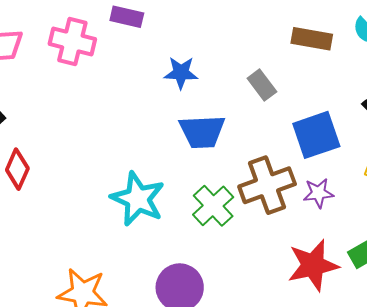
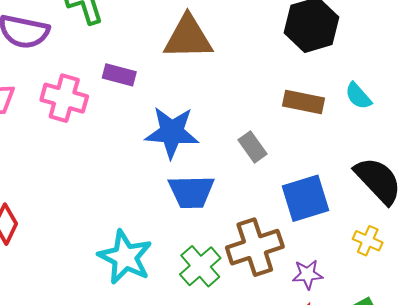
blue star: (181, 73) -> (172, 132), size x1.6
purple star: (318, 193) -> (308, 274), moved

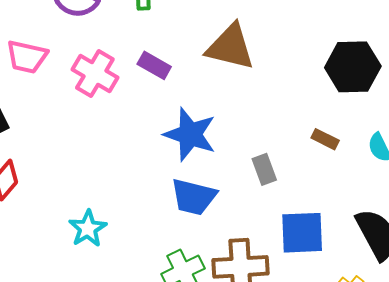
brown rectangle: (304, 102) -> (325, 139), size x0.7
cyan star: (125, 257) -> (88, 229), moved, size x0.7

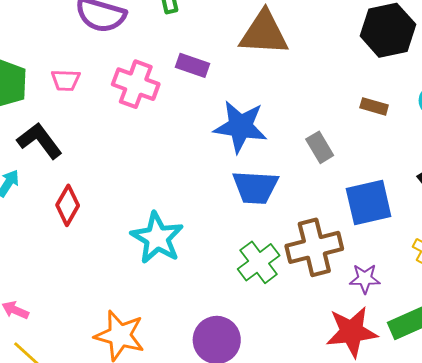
pink trapezoid: (27, 57) -> (66, 80), size x0.7
cyan star: (88, 229) -> (157, 238), size x1.4

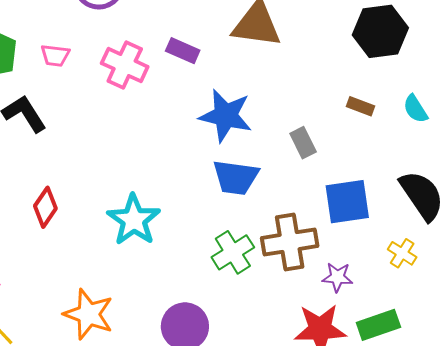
red diamond: (68, 205) -> (45, 207), moved

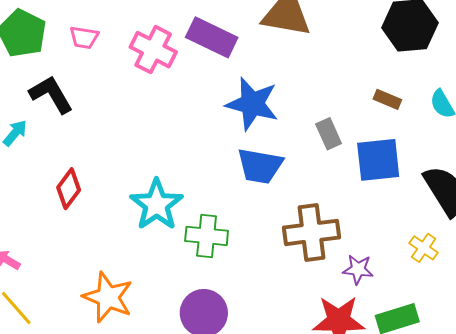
purple rectangle: (183, 51) -> (212, 37), size x1.5
blue square: (347, 202) -> (378, 160), moved
green cross: (233, 252) -> (207, 236), moved, turned 36

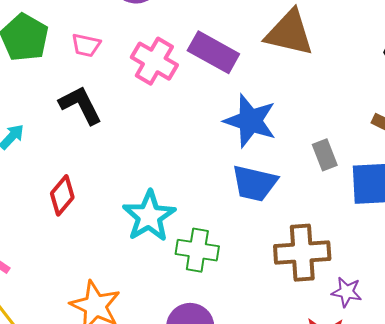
black L-shape: (51, 94) -> (81, 105), moved

